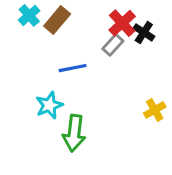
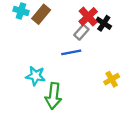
cyan cross: (29, 15) -> (21, 11), turned -32
blue line: (73, 68) -> (71, 52), moved
cyan star: (49, 105) -> (36, 76), turned 30

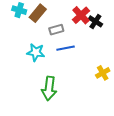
gray rectangle: (81, 32) -> (56, 30), moved, turned 32
cyan star: (36, 76) -> (36, 52), moved

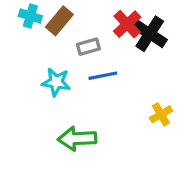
black cross: (95, 21) -> (150, 34), size x1.5
green arrow: (49, 88) -> (77, 139), turned 80

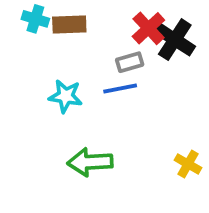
brown rectangle: (59, 21) -> (69, 25), turned 48
gray rectangle: (88, 47) -> (130, 62), moved
yellow cross: (161, 114) -> (188, 164), moved, turned -30

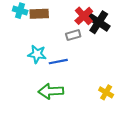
blue line: (120, 89) -> (58, 62), moved

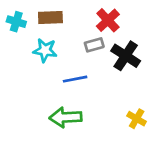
cyan cross: (20, 11) -> (16, 22), moved
black cross: (99, 22) -> (126, 56), moved
cyan star: (37, 54) -> (45, 50), moved

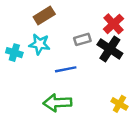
brown rectangle: (50, 18) -> (44, 16), turned -30
red cross: (108, 20) -> (113, 24), moved
cyan cross: (16, 22) -> (14, 53), moved

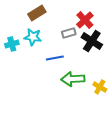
red cross: (113, 24) -> (85, 20), moved
cyan cross: (14, 53) -> (12, 44), turned -32
green arrow: (57, 103) -> (73, 79), moved

